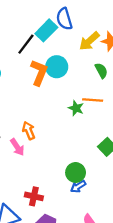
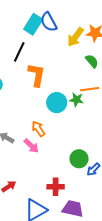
cyan rectangle: (46, 30) -> (33, 24), moved
cyan circle: (57, 67) -> (57, 103), moved
green circle: (76, 172) -> (79, 159), moved

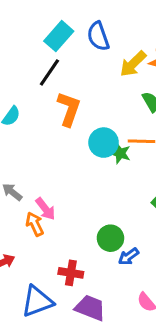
cyan rectangle: (33, 24) -> (59, 36), moved
cyan circle: (57, 103) -> (104, 143), moved
orange arrow: (38, 129) -> (35, 224), moved

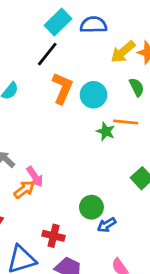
blue semicircle: (98, 36) -> (93, 25), turned 104
cyan circle: (104, 143) -> (93, 95), moved
orange arrow: (35, 224) -> (24, 190), turned 75

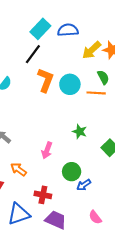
orange line: (126, 122) -> (96, 93), moved
green star: (106, 131) -> (80, 132), moved
pink arrow: (35, 177) -> (47, 150), moved, turned 56
orange arrow: (24, 190) -> (18, 169), moved, turned -105

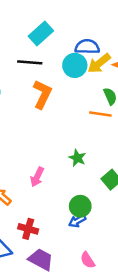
blue semicircle: (68, 30) -> (87, 47), moved
black line: (33, 54) -> (30, 62), turned 54
cyan circle: (70, 84) -> (75, 65), moved
green circle: (72, 172) -> (80, 206), moved

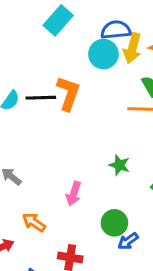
black line: (30, 62) -> (41, 98), moved
yellow arrow: (99, 63) -> (132, 48), turned -30
green circle: (80, 206) -> (114, 223), moved

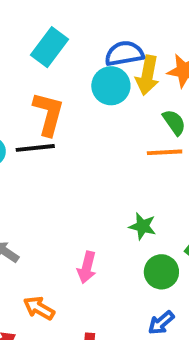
orange L-shape: (68, 93) -> (48, 114), moved
green circle: (114, 223) -> (161, 272), moved

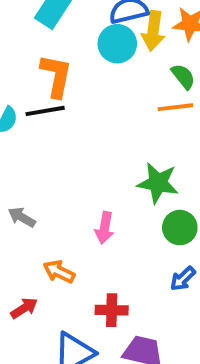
green star: (143, 226) -> (158, 183), size x1.5

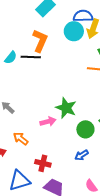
green star: (158, 183) -> (66, 108), moved
pink arrow: (105, 228) -> (48, 122), turned -126

